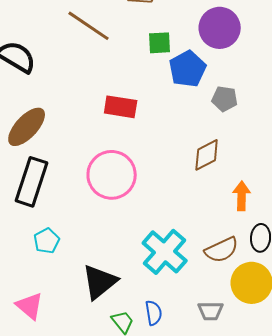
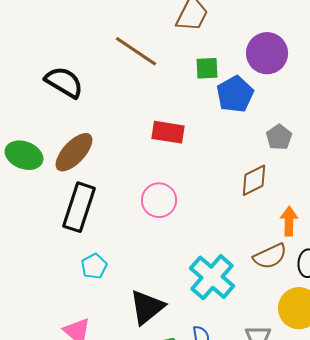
gray pentagon: (225, 99) -> (279, 137), moved, turned 30
pink circle: (112, 175) -> (159, 200), size x0.7
brown semicircle: (222, 250) -> (270, 256), moved

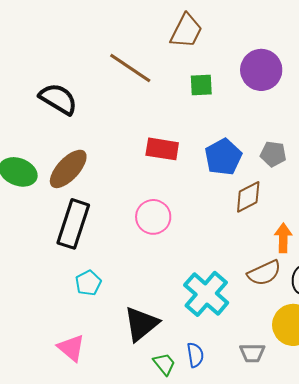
blue pentagon: (235, 94) -> (223, 157), moved
gray pentagon: (279, 137) -> (273, 154), turned -30

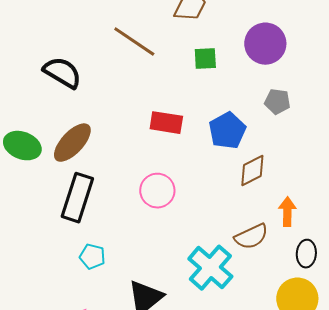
gray pentagon: (273, 154) -> (277, 102), moved
brown semicircle: (264, 273) -> (251, 237), moved
cyan pentagon: (88, 283) -> (92, 257), turned -30

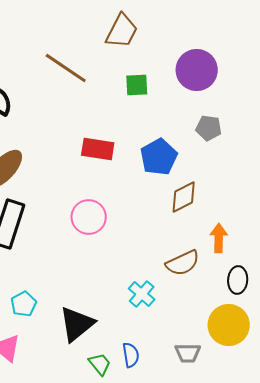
cyan pentagon: (92, 257) -> (24, 304), moved, turned 30
cyan cross: (210, 268) -> (142, 294), size x0.6

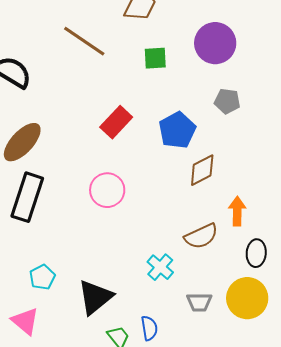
red rectangle: (98, 149) -> (116, 122), turned -56
gray trapezoid: (188, 353) -> (199, 302), moved

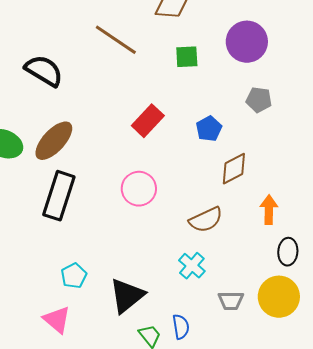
blue pentagon: (177, 130) -> (209, 129), size x0.7
brown semicircle: (201, 236) -> (206, 220), moved

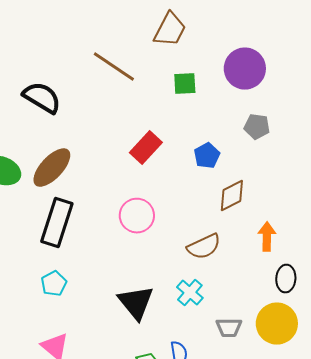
cyan pentagon: (74, 276) -> (54, 284), moved
black triangle: (127, 296) -> (136, 303), moved, turned -30

